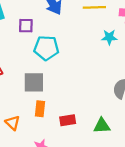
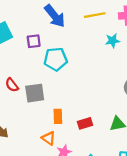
gray square: (34, 82) -> (35, 93), moved
orange triangle: (13, 123) -> (49, 138), moved

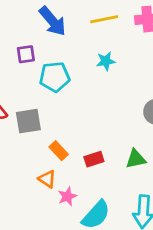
cyan star: (113, 41) -> (106, 61), moved
orange rectangle: (58, 116) -> (59, 151), turned -40

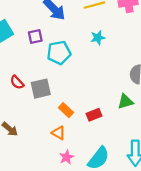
green triangle: (136, 159) -> (125, 102), moved
pink star: (67, 196) -> (67, 157), moved

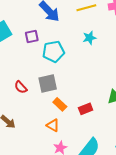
red semicircle: (17, 82) -> (21, 87), moved
gray square: (41, 89) -> (48, 83), moved

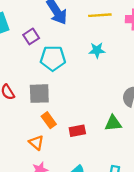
purple square: (32, 37) -> (31, 36), turned -32

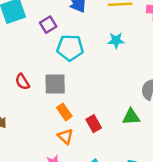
red rectangle: (77, 131) -> (94, 124), turned 70
orange triangle: (36, 143) -> (65, 136), moved

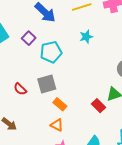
red rectangle: (94, 124) -> (98, 106), moved
orange triangle: (65, 136) -> (57, 125), moved

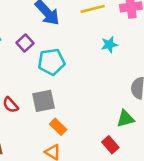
cyan star: (86, 37) -> (109, 45), moved
red rectangle: (98, 106) -> (110, 145), moved

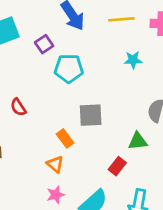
gray square: (44, 101) -> (91, 115), moved
red rectangle: (110, 145) -> (117, 166), turned 70

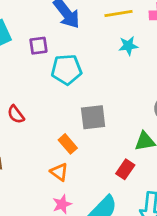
purple square: (44, 44) -> (38, 46), turned 30
cyan star: (133, 60) -> (128, 46), moved

